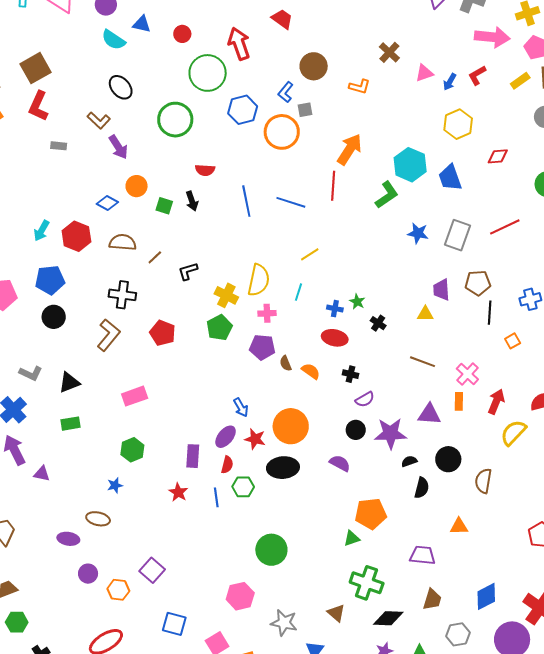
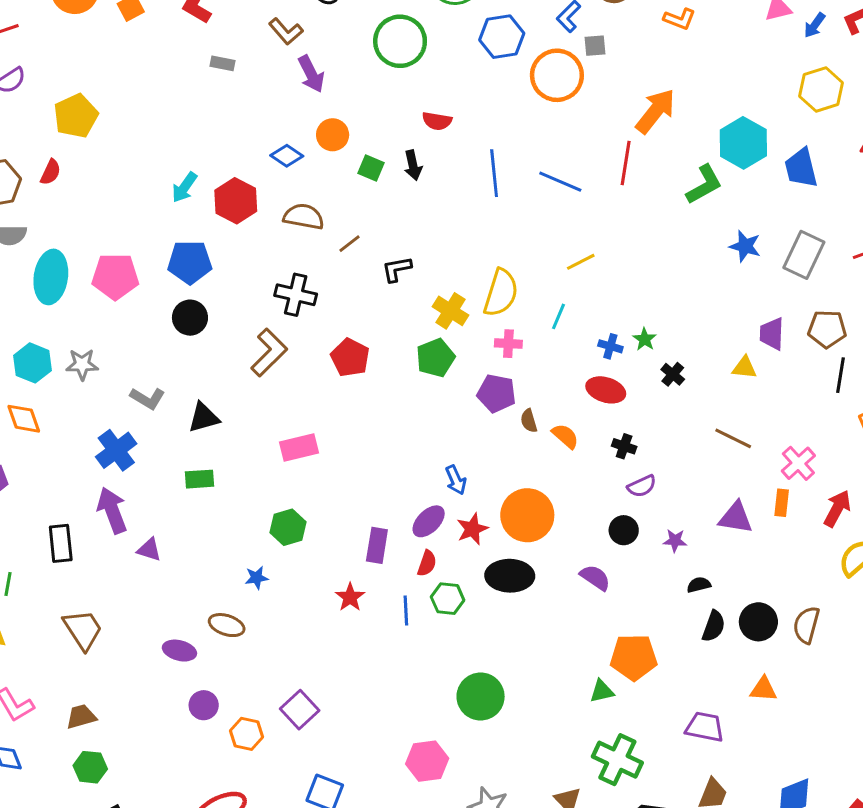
purple star: (390, 433) -> (675, 541), size x0.5
red star: (255, 439) -> (472, 529), turned 30
black circle: (448, 459) -> (758, 622), moved

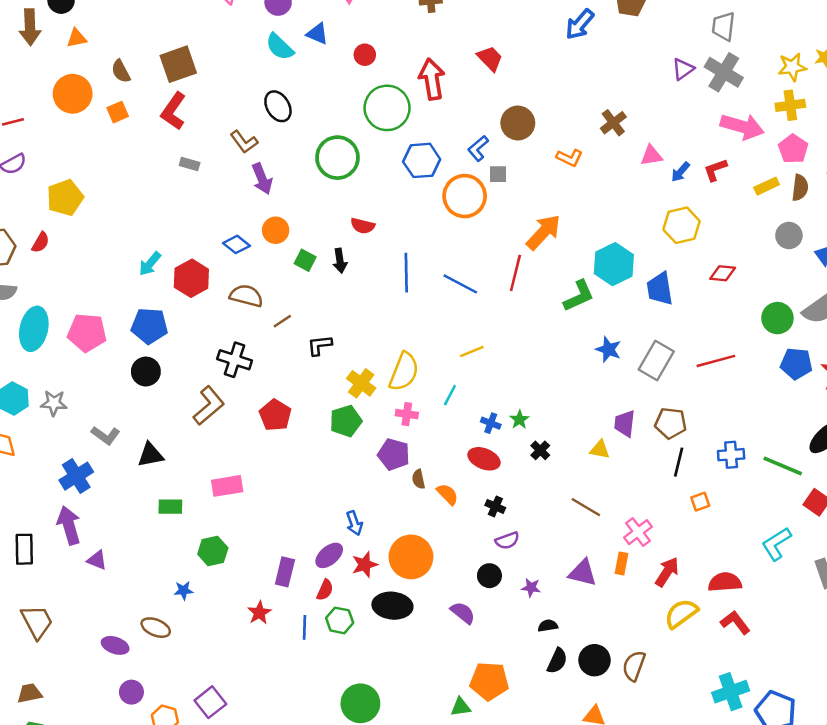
green rectangle: (200, 479) -> (170, 507), moved

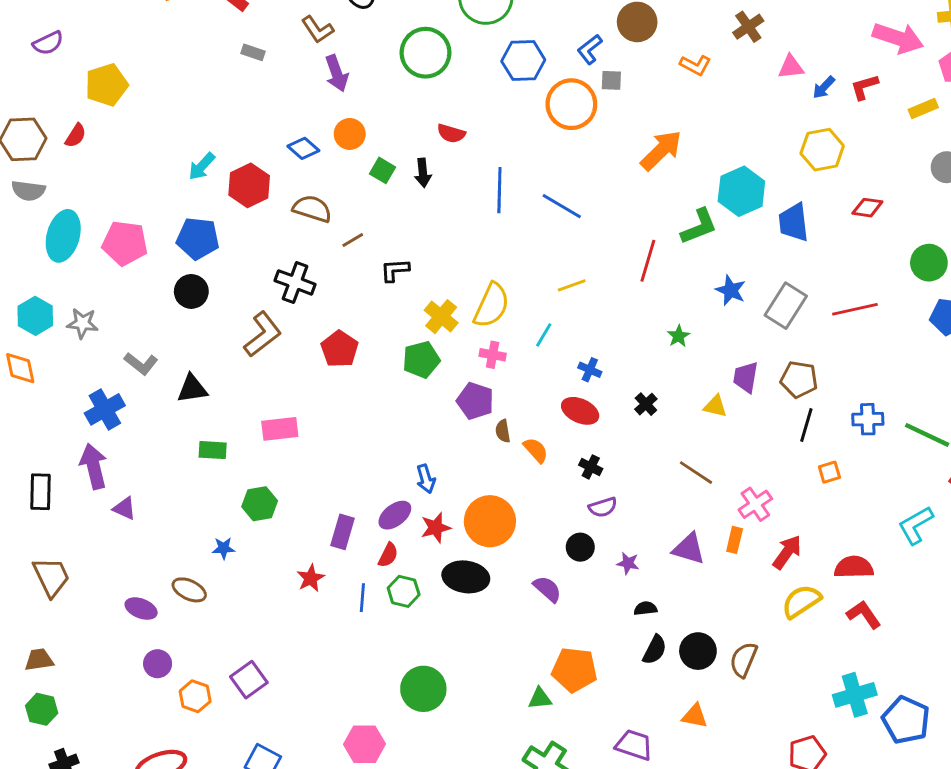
red line: (515, 273) -> (648, 261), moved
green star: (519, 420) -> (678, 336), moved

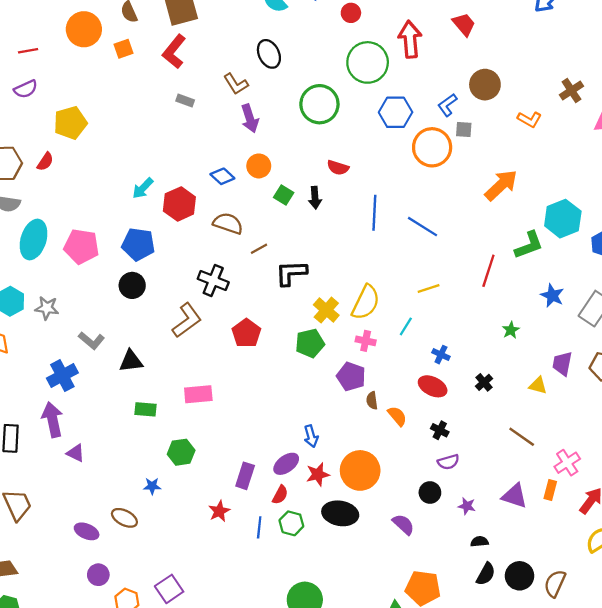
black L-shape: (395, 270) -> (291, 273), size x1.4

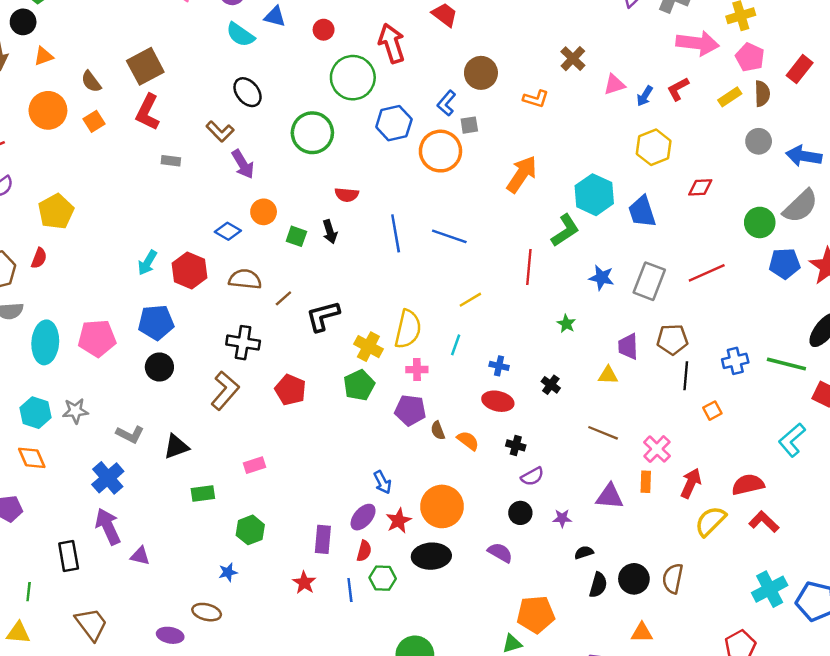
pink rectangle: (198, 394) -> (255, 465), size x0.7

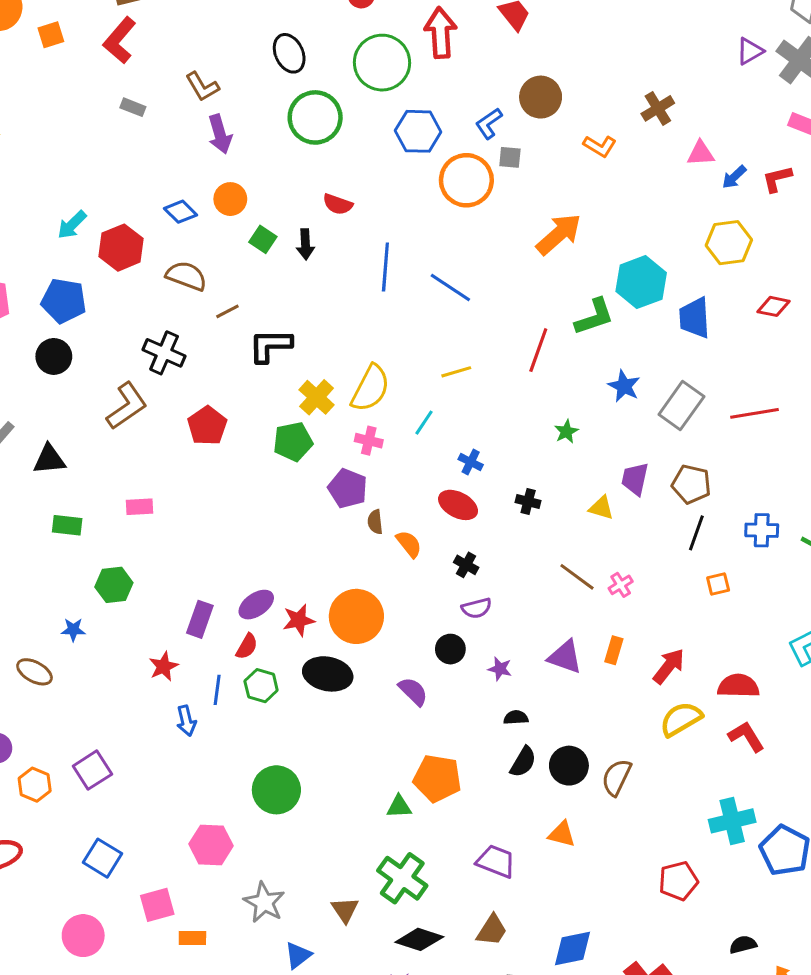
black ellipse: (248, 92) -> (289, 53), moved
black cross: (551, 385) -> (528, 502), turned -36
pink cross: (657, 449) -> (621, 585), moved, size x0.7
blue arrow: (382, 482) -> (186, 721), moved

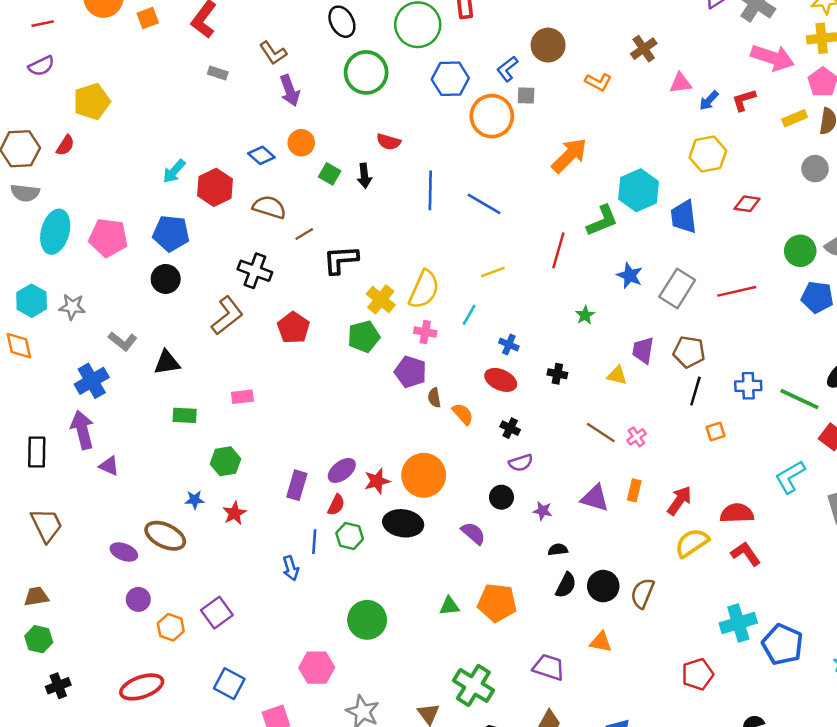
red star: (164, 666) -> (234, 513), moved
brown ellipse: (34, 672) -> (165, 536), size x1.4
green triangle: (399, 807) -> (449, 606), moved

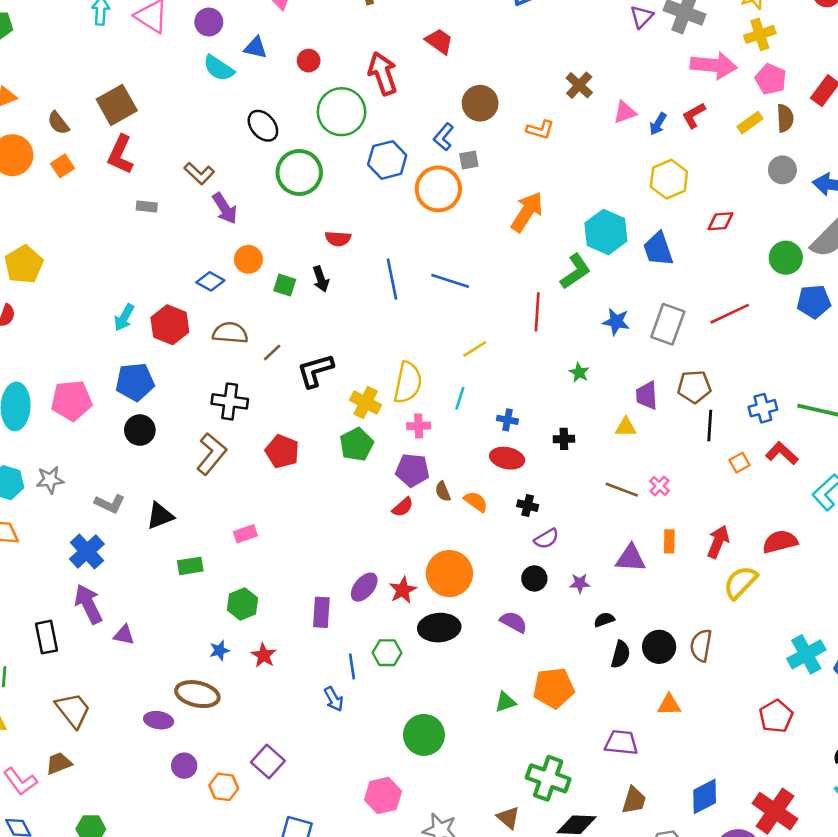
red semicircle: (336, 505) -> (403, 507), moved, turned 35
red L-shape: (746, 554) -> (782, 453), moved
brown trapezoid: (36, 597) -> (59, 763), moved

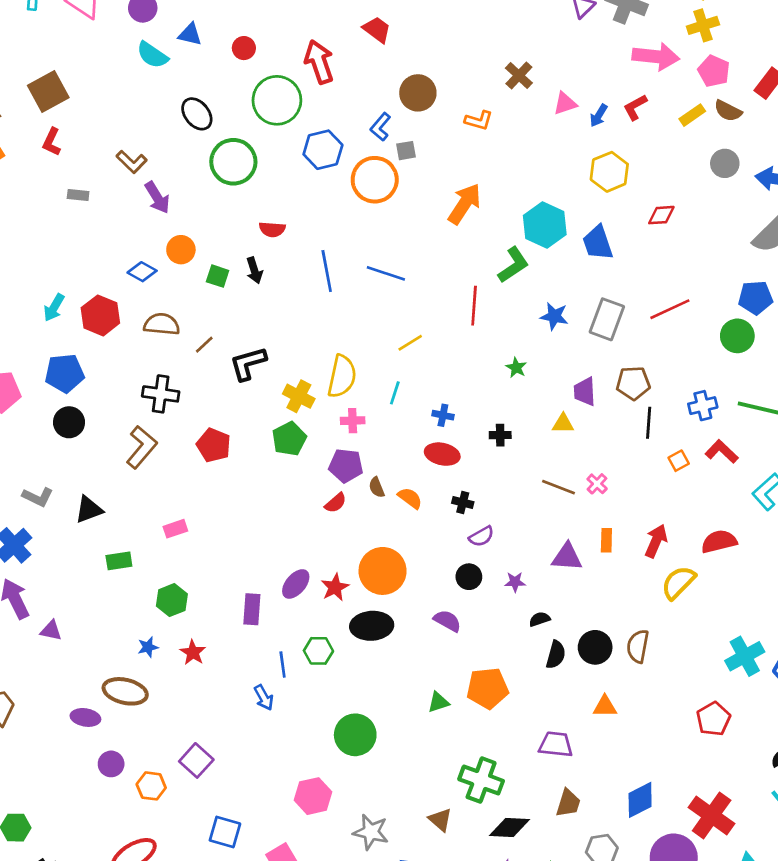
brown semicircle: (785, 118) -> (728, 111), turned 120
red L-shape: (120, 155) -> (52, 142), size x0.7
green circle: (786, 258) -> (737, 336), moved

